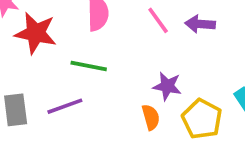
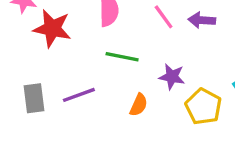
green line: (89, 66) -> (122, 57), moved
orange semicircle: (151, 117) -> (139, 105), moved, turned 40

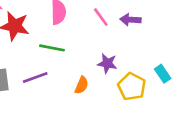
green line: (122, 57) -> (52, 48), moved

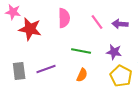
green line: (52, 48) -> (81, 51), moved
purple star: (107, 63) -> (114, 52), moved

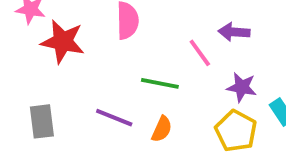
pink line: (97, 22) -> (200, 53), moved
purple star: (114, 52) -> (242, 87), moved
purple line: (46, 69) -> (114, 118), moved, turned 42

